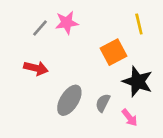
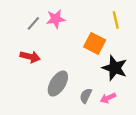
orange square: (114, 52) -> (95, 43), turned -35
gray semicircle: (103, 103) -> (86, 96), moved
pink arrow: (130, 118) -> (108, 98), turned 104

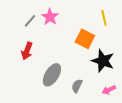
pink star: (56, 19) -> (50, 17), turned -30
red arrow: (30, 57) -> (27, 51), turned 96
pink arrow: (108, 98) -> (109, 90), moved

